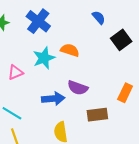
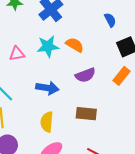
purple semicircle: (78, 88) -> (85, 75), moved, turned -54
orange rectangle: (125, 93) -> (121, 76), moved

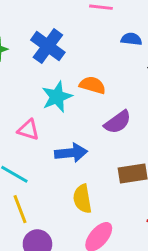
blue semicircle: (110, 20) -> (131, 39), turned -40
pink triangle: (17, 54) -> (28, 130), moved, turned 42

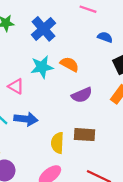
blue arrow: (71, 153) -> (26, 119), moved
yellow semicircle: (82, 199) -> (57, 143), moved

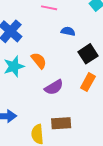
orange semicircle: (70, 64) -> (39, 61), turned 30

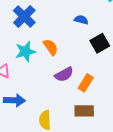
orange rectangle: (88, 82) -> (86, 83), moved
brown rectangle: (61, 123) -> (84, 111), moved

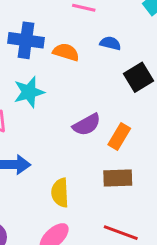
blue cross: (24, 16) -> (26, 40), turned -35
orange semicircle: (51, 47) -> (66, 52), moved, turned -36

